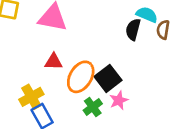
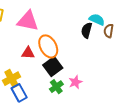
orange ellipse: (81, 77) -> (48, 46), moved, turned -60
black square: (108, 78) -> (53, 67), moved

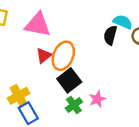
orange ellipse: (48, 46) -> (63, 56), turned 50
red triangle: (28, 53) -> (44, 55), moved, turned -40

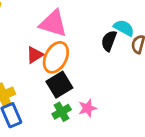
pink triangle: (38, 25) -> (53, 23), moved

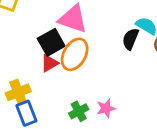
red triangle: (35, 55) -> (49, 63), moved
black square: (59, 85) -> (51, 42), moved

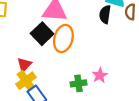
red triangle: (49, 63) -> (24, 65), moved
green cross: (79, 111) -> (78, 83), turned 35

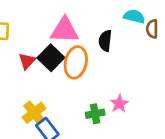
black semicircle: (105, 14) -> (105, 41), moved
red triangle: (24, 65) -> (27, 61), moved

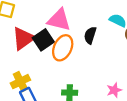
red triangle: (27, 61) -> (23, 38), size x1.6
pink star: (119, 104) -> (114, 90), moved

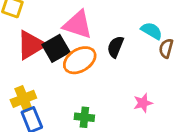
orange ellipse: (63, 48) -> (80, 60), turned 30
pink star: (114, 90) -> (143, 103), moved

